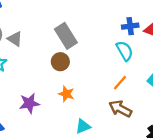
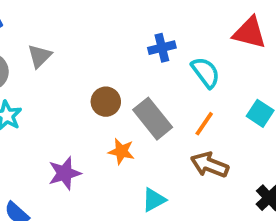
blue cross: (130, 26) -> (162, 48), moved
gray rectangle: (66, 36) -> (153, 119), moved
gray triangle: (15, 39) -> (40, 56), moved, turned 49

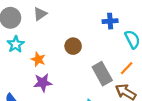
gray rectangle: (153, 119) -> (102, 74), moved
orange star: (121, 151) -> (38, 59), moved

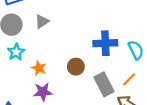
blue cross: (110, 21) -> (105, 43), moved, size x1.5
brown circle: (73, 46) -> (76, 67), moved

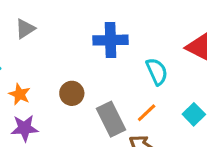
blue cross: (105, 43) -> (110, 40), moved

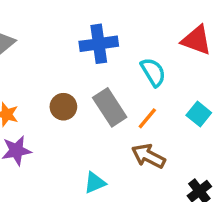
gray rectangle: (111, 119) -> (110, 107), moved

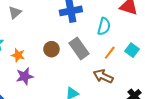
cyan semicircle: (153, 72) -> (104, 26), turned 48
orange line: (147, 118) -> (110, 53), moved

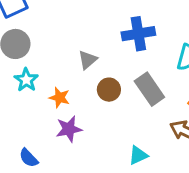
gray triangle: (15, 12) -> (88, 60), moved

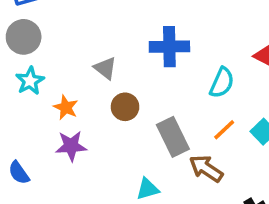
gray triangle: (88, 60) -> (105, 68), turned -50
gray rectangle: (149, 89) -> (173, 137), moved

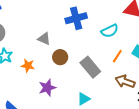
cyan semicircle: (222, 83) -> (110, 31), turned 54
purple star: (71, 146) -> (47, 88), moved
brown arrow: (206, 168) -> (125, 81), moved

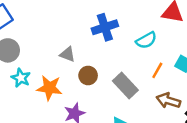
orange star: (28, 66) -> (49, 88), size x1.5

